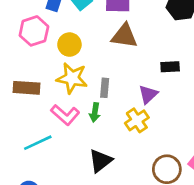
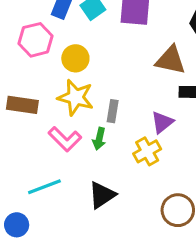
brown triangle: (124, 36) -> (171, 60), moved
cyan line: (38, 143) -> (44, 187), moved

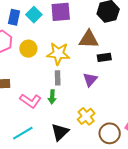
yellow star: (76, 97) -> (58, 54), moved
yellow cross: (147, 151) -> (86, 116), moved

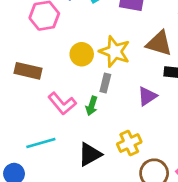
yellow circle: (28, 49) -> (82, 54), moved

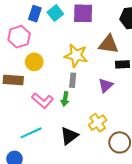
yellow circle: (82, 54) -> (34, 62), moved

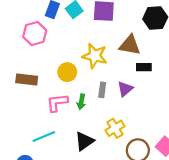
yellow circle: (34, 62) -> (67, 72), moved
gray rectangle: (73, 80) -> (102, 90), moved
pink L-shape: (43, 101) -> (57, 103), turned 130

